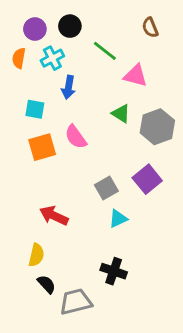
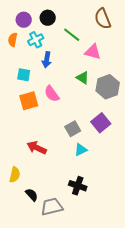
brown semicircle: (150, 28) -> (103, 19), size x1.5
yellow semicircle: (36, 255) -> (15, 175), moved

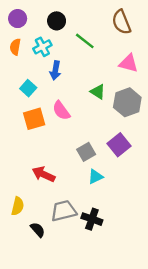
purple circle: (24, 20) -> (18, 19), moved
pink triangle: (93, 52) -> (128, 63), moved
cyan square: (24, 75) -> (28, 88), turned 32
gray trapezoid: (52, 207) -> (64, 211), moved

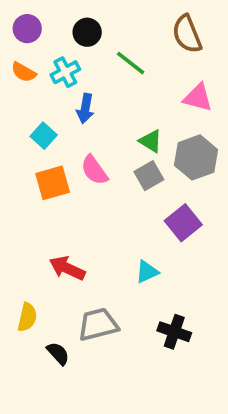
orange semicircle: (15, 47) -> (24, 72), turned -70
gray square: (86, 152) -> (149, 176), moved
black cross: (92, 219) -> (174, 332), moved

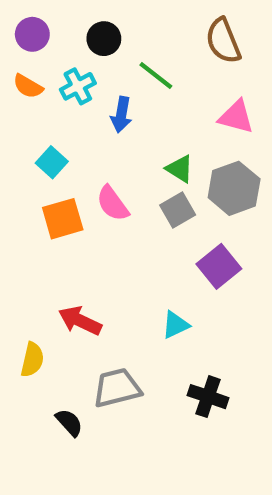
blue arrow: (85, 108) -> (121, 115), moved
yellow semicircle: (27, 317) -> (32, 360), moved

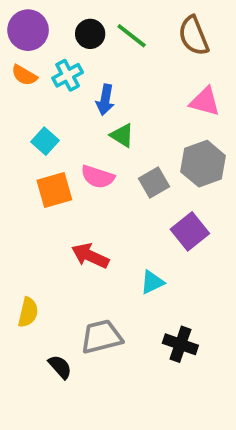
purple circle: (32, 34) -> (28, 30), size x1.4
green line: (156, 75) -> (132, 36), moved
green triangle: (180, 169) -> (122, 135), moved
pink semicircle: (113, 203) -> (98, 177), turned -36
red arrow: (80, 321) -> (90, 256), moved

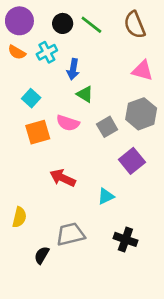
black semicircle: (60, 367) -> (42, 255), turned -108

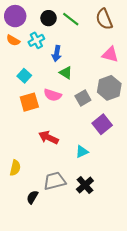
black cross: (125, 239) -> (85, 185), moved, turned 30

